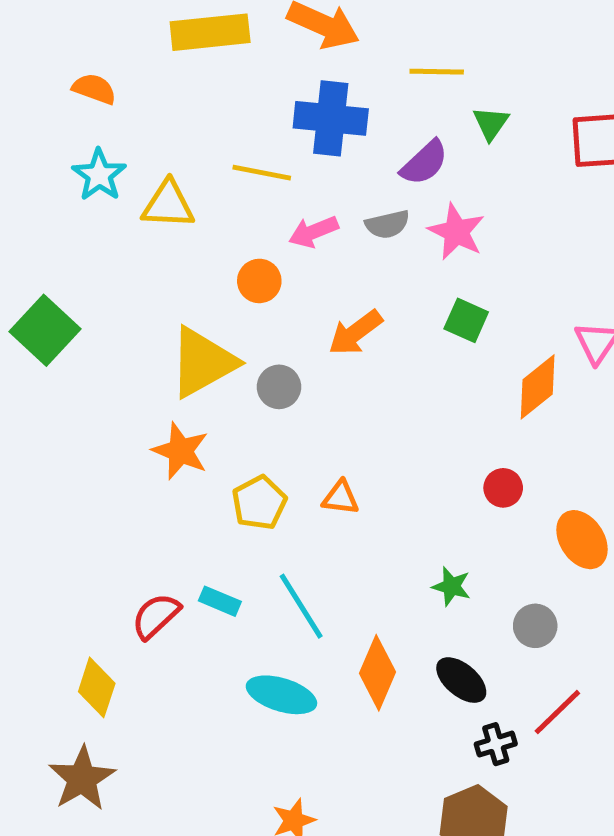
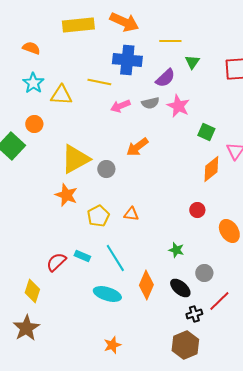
orange circle: (259, 281) -> (34, 124), moved
green square: (466, 320) -> (206, 132), moved
gray circle: (535, 626) -> (204, 273), moved

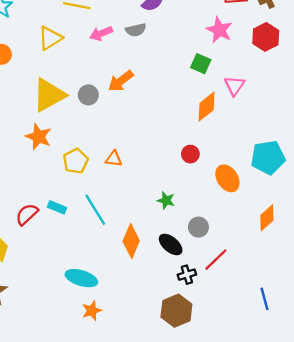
yellow triangle: (61, 95) -> (50, 38), moved, turned -35
pink star: (178, 106) -> (219, 30), moved
gray circle: (106, 169) -> (88, 95), moved
cyan ellipse: (107, 294) -> (81, 278), moved

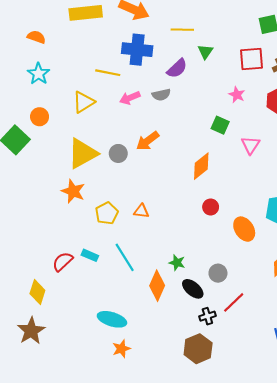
pink star: (219, 30) -> (237, 95), size x0.7
orange diamond: (207, 106) -> (201, 166), moved
green star: (166, 200) -> (177, 263), moved

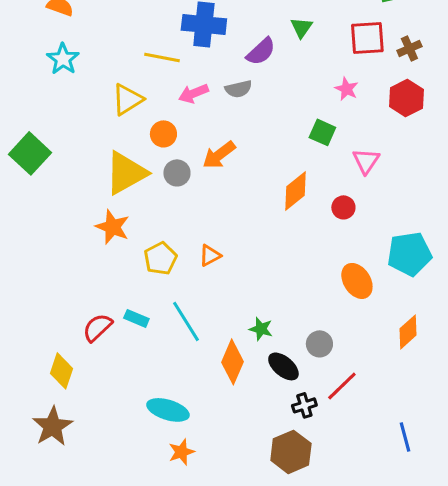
orange circle: (40, 117) -> (163, 134), moved
red circle: (211, 207) -> (343, 207), moved
orange triangle: (141, 211) -> (210, 255), turned -35

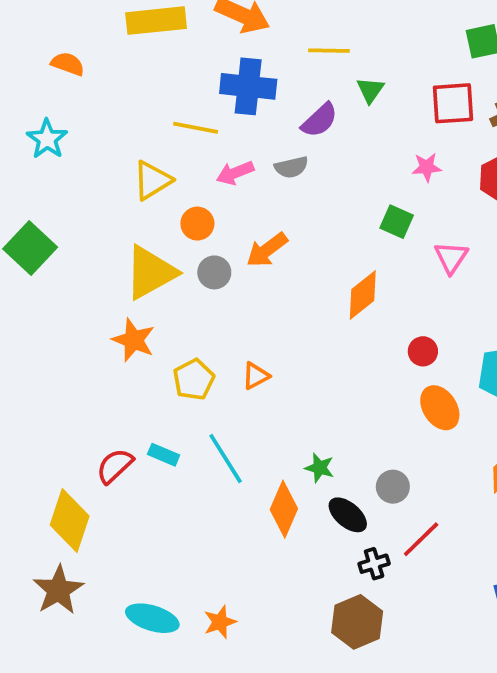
cyan star: (63, 59) -> (47, 139), moved
pink star: (346, 89) -> (427, 167), turned -30
red circle: (343, 207) -> (423, 351), moved
yellow diamond: (61, 371) -> (70, 520), size x1.4
cyan ellipse: (168, 410) -> (152, 618), moved

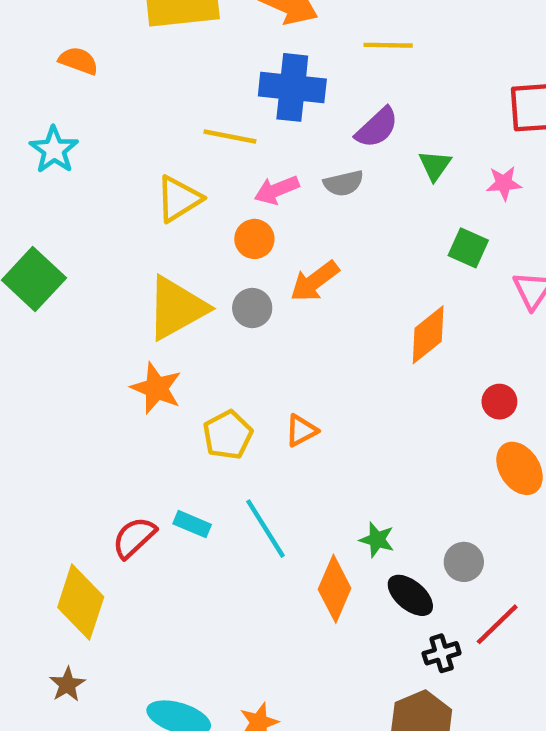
green triangle: (370, 90) -> (435, 165), moved
orange circle: (197, 224) -> (254, 239), moved
brown star: (58, 590) -> (67, 684), size x0.6

